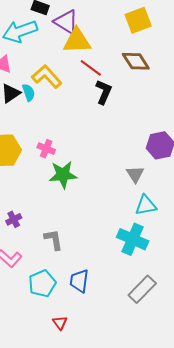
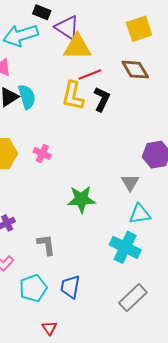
red line: (91, 68) -> (90, 75), turned -60
yellow L-shape: (47, 77) -> (73, 96), moved, turned -128
cyan semicircle: (29, 92) -> (27, 97), size x1.4
green star: (63, 175) -> (81, 199), moved

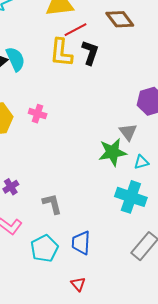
green star: (81, 199) -> (113, 152), moved
cyan triangle: (140, 214) -> (141, 162), size x0.7
red triangle: (49, 328) -> (78, 284), moved

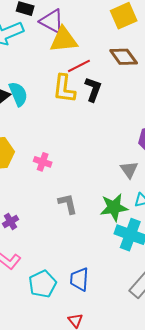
pink cross: (38, 114) -> (43, 162), moved
green star: (113, 152) -> (114, 207), moved
gray L-shape: (52, 204) -> (68, 204), moved

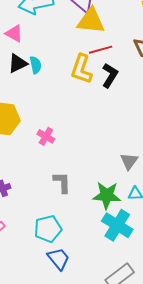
cyan semicircle: (18, 94) -> (36, 65), size x0.7
blue trapezoid: (79, 279) -> (59, 259), turned 125
cyan pentagon: (43, 284) -> (48, 229), moved

